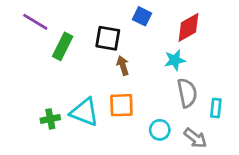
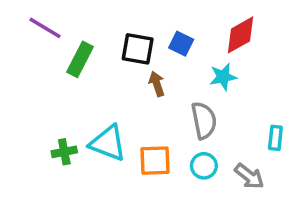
blue square: (142, 16) -> (181, 44), moved
gray semicircle: (187, 93) -> (204, 120), moved
orange square: (121, 105) -> (155, 161), moved

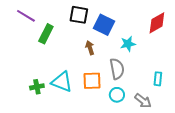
red diamond: (241, 35) -> (157, 23), moved
blue square: (181, 44) -> (104, 25), size x1.5
black square: (138, 49) -> (79, 15), moved
orange square: (155, 161) -> (92, 81), moved

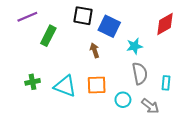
purple line: (26, 16) -> (27, 17), turned -54
gray semicircle: (117, 69) -> (140, 73), moved
green cross: (37, 87) -> (33, 82), moved

